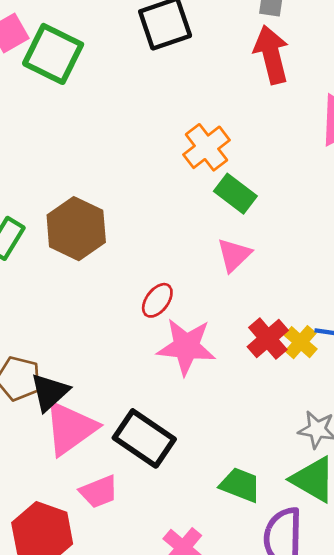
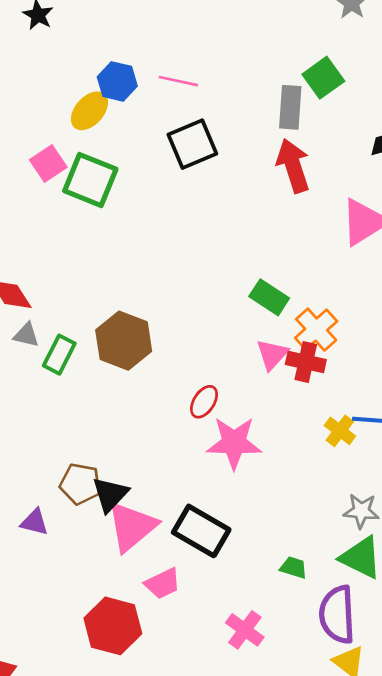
orange cross: (207, 147) -> (316, 330), moved
red cross: (268, 339) -> (306, 362), moved, turned -33
green trapezoid: (240, 485) -> (294, 568), size x0.7

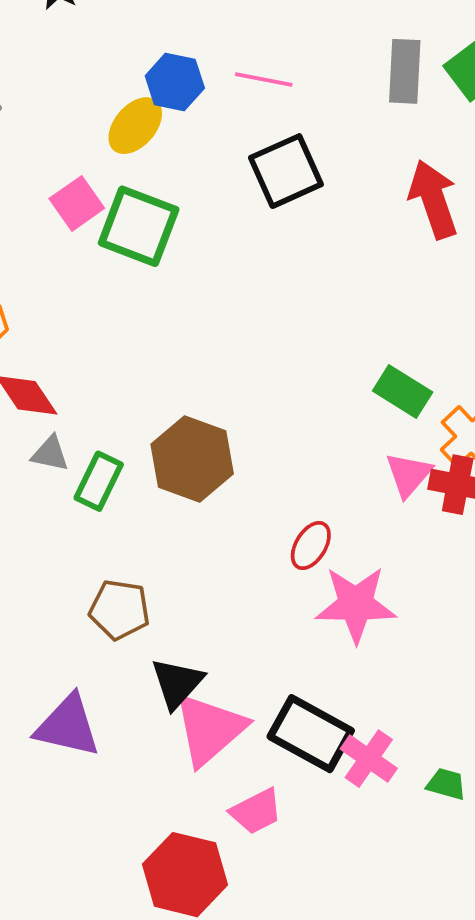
gray rectangle: (290, 107) -> (405, 71), moved
brown pentagon: (80, 484) -> (120, 610), moved
purple triangle: (34, 522) -> (68, 726), size x1.6
pink cross: (245, 630) -> (369, 759), moved

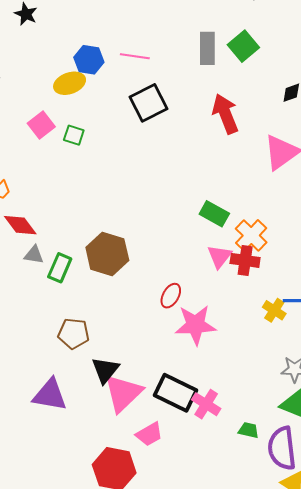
yellow ellipse: (135, 126) -> (70, 83), turned 32
green square: (139, 226) -> (74, 135), size x0.5
green trapezoid: (446, 784) -> (249, 430), moved

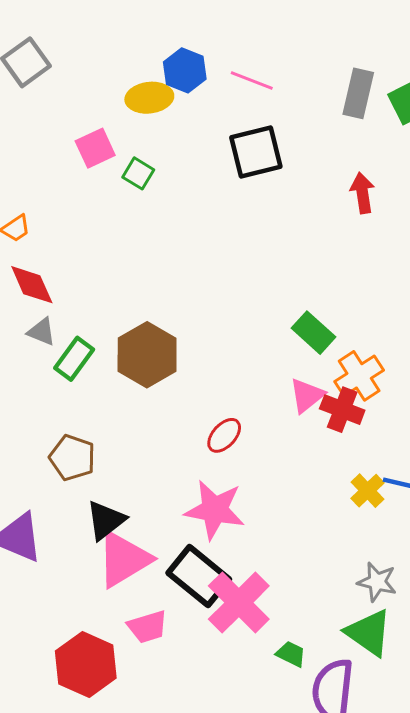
red arrow: (225, 114) -> (362, 193), size x0.7
pink star: (195, 325) -> (215, 510), moved
pink cross: (206, 404) -> (239, 603), size x1.5

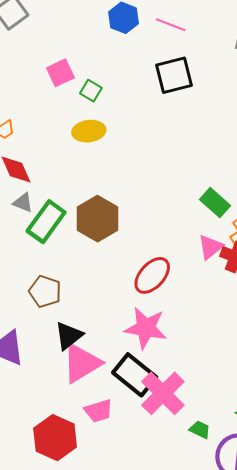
yellow ellipse: (149, 98) -> (89, 131), moved
green rectangle: (74, 359) -> (46, 222), size x1.4
red ellipse: (224, 435) -> (152, 275), size x1.5

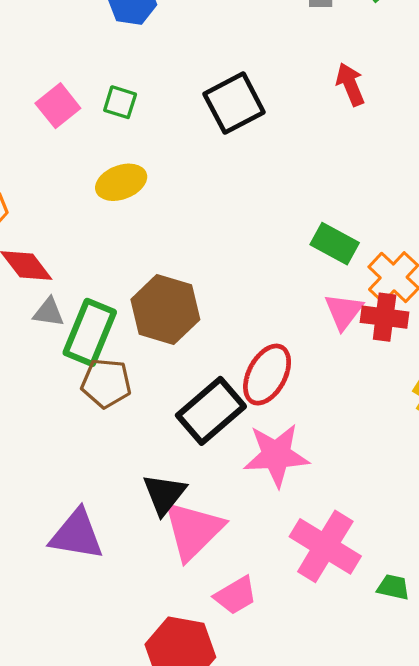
black square: (174, 75) -> (234, 103), moved
green square: (91, 91) -> (120, 102), moved
brown pentagon: (45, 291) -> (106, 383), moved
black rectangle: (135, 375) -> (211, 411), moved, turned -66

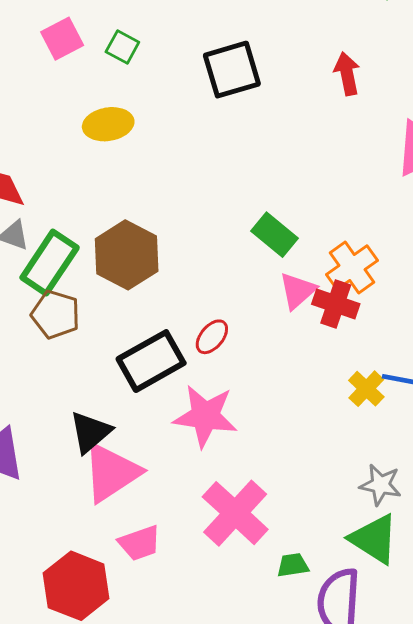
green rectangle: (335, 244) -> (275, 235), moved
red ellipse: (267, 375) -> (212, 337), size x0.6
green trapezoid: (393, 587) -> (293, 565), turned -32

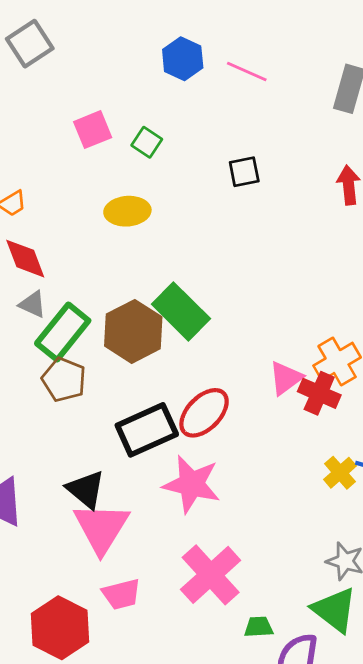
black square: (232, 70) -> (244, 172), size x0.6
green rectangle: (275, 235) -> (181, 311), moved, size x1.4
red ellipse: (212, 337) -> (204, 413), size x1.6
black triangle: (90, 432) -> (86, 489), turned -45
pink triangle: (111, 473) -> (101, 528), turned -30

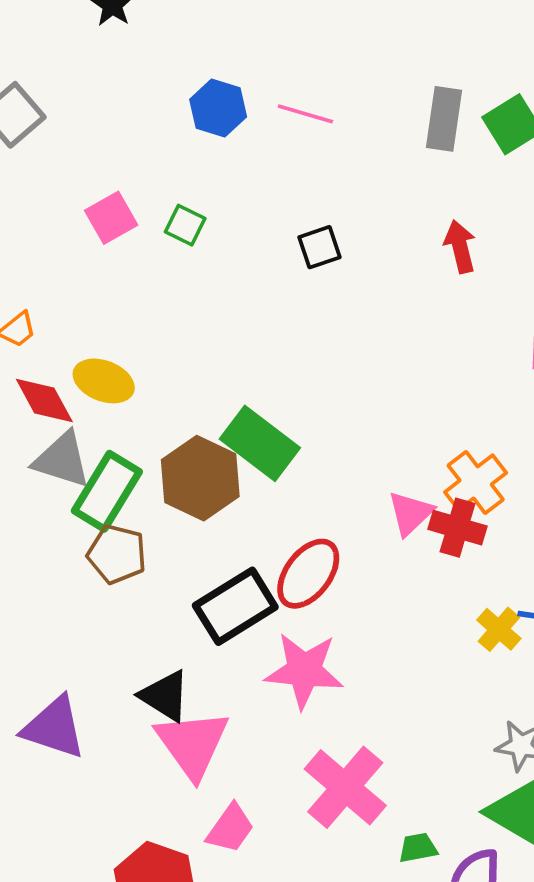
yellow ellipse: (127, 211) -> (104, 381), moved, turned 33
gray triangle: (32, 304) -> (62, 460), size x1.6
pink trapezoid: (121, 594) -> (230, 828), turned -33

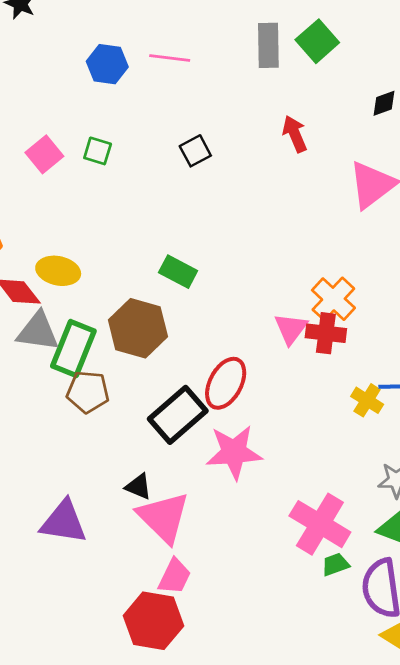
green rectangle: (260, 443) -> (178, 272), moved, size x0.7
black triangle: (165, 696) -> (138, 487), size x0.7
pink cross: (345, 787) -> (320, 524), moved
pink trapezoid: (230, 828) -> (175, 576), moved

